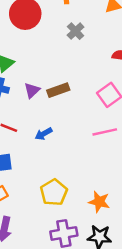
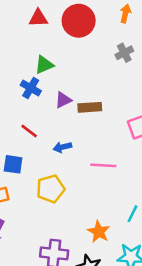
pink line: (105, 132) -> (103, 165), moved
yellow pentagon: (54, 192) -> (51, 189), moved

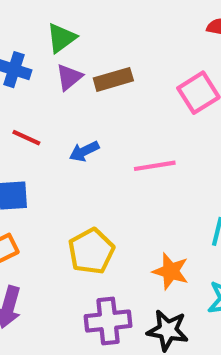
green triangle: (44, 65) -> (61, 38), moved
yellow pentagon: (51, 189) -> (91, 251), moved

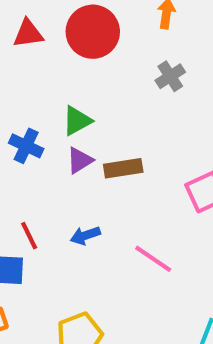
red line: (26, 138) -> (29, 236), moved, turned 32
pink line: (155, 166) -> (153, 259), turned 36

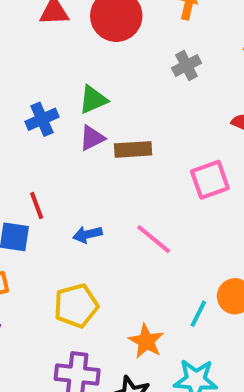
blue cross: (26, 146) -> (42, 119), turned 36
blue arrow: (85, 236) -> (87, 234), moved

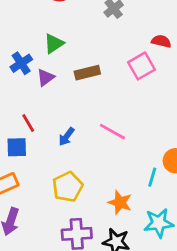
purple triangle: (92, 138) -> (46, 77), moved
pink square: (210, 180) -> (141, 66), moved
blue arrow: (87, 234) -> (67, 137), turned -30

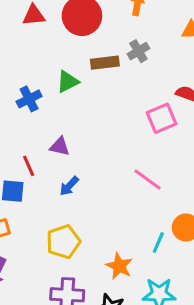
brown rectangle: (87, 73) -> (105, 63), moved
purple triangle: (46, 77) -> (60, 146), moved, turned 42
pink line: (112, 132) -> (147, 179), moved

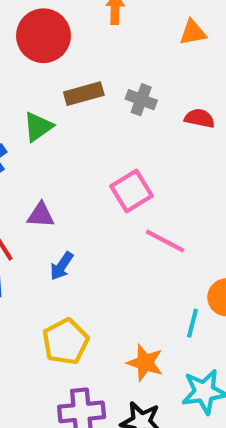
gray cross: (138, 51) -> (141, 100), moved, turned -30
pink square: (161, 118) -> (132, 191), moved

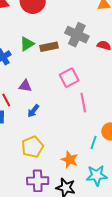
brown rectangle: (84, 94) -> (49, 47), moved
gray cross: (141, 100) -> (77, 35), size x1.6
pink line: (165, 241) -> (83, 103), turned 48

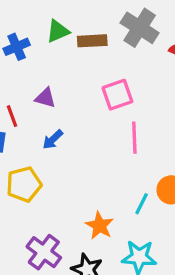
yellow pentagon: (32, 147) -> (24, 184), moved
purple cross: (38, 181) -> (44, 252), turned 30

